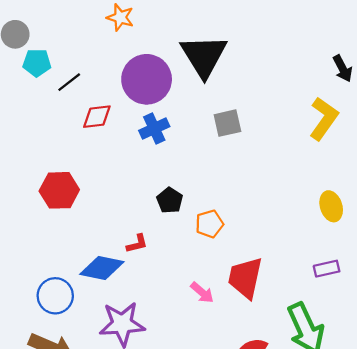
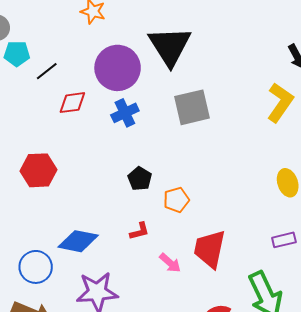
gray square: (227, 123) -> (192, 107), size x1.4
red L-shape: (137, 244) -> (139, 231), moved

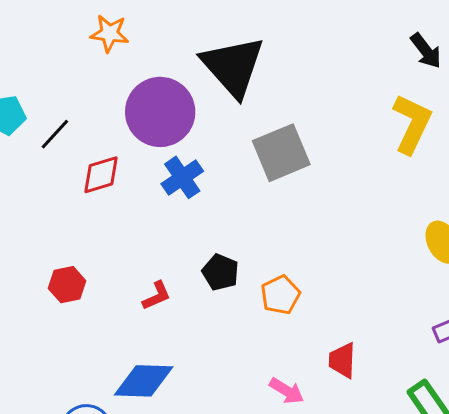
red hexagon: (39, 170) -> (67, 285), size x0.7
red L-shape: (139, 231) -> (157, 296), moved
red trapezoid: (210, 249) -> (342, 360), size x0.6

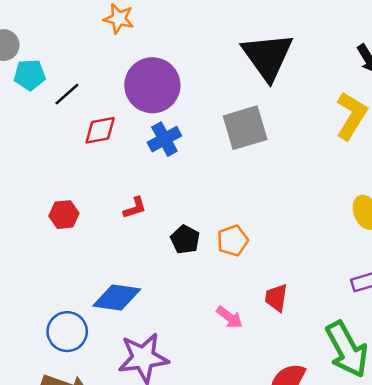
black triangle: (233, 66) -> (268, 56), moved
black pentagon: (220, 272) -> (185, 239), moved
red L-shape: (157, 296) -> (135, 208), moved

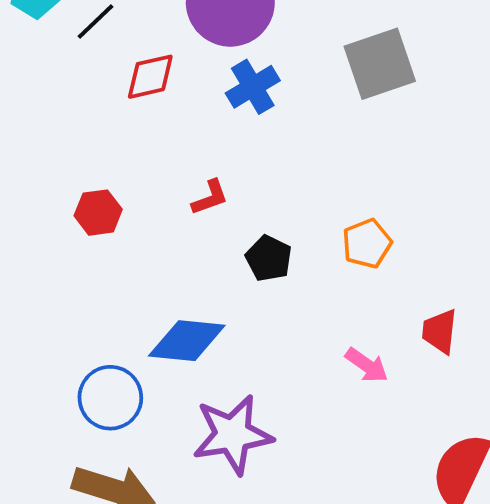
black pentagon: (185, 239) -> (269, 258), moved

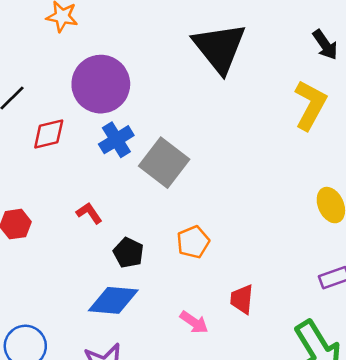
gray square: (380, 64) -> (164, 163), moved, turned -33
red L-shape: (210, 197) -> (89, 213), turned -104
blue diamond: (187, 341) -> (113, 300), moved

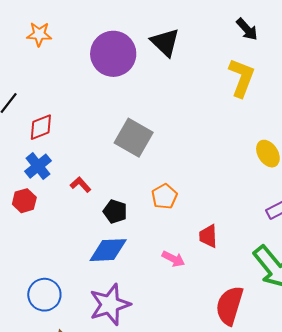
black triangle: (220, 48) -> (165, 42), size x0.7
purple circle: (101, 84) -> (113, 54), moved
blue cross: (116, 140) -> (38, 166), moved

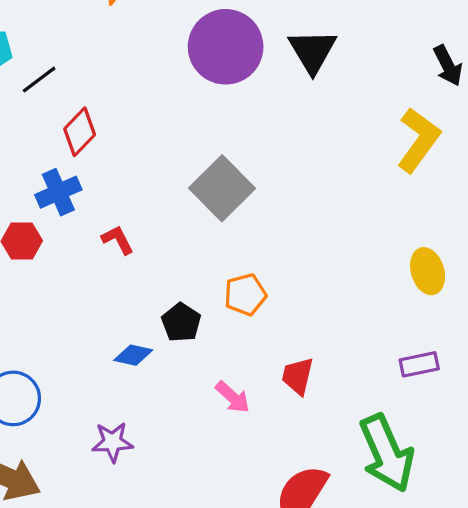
red diamond: (41, 127) -> (80, 132), turned -40
black pentagon: (115, 211) -> (181, 322), moved
blue diamond: (108, 250) -> (133, 355), size x0.6
purple star: (110, 304) -> (112, 442), size x0.6

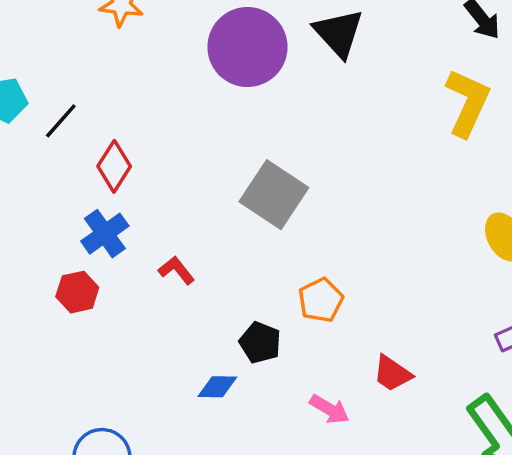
red trapezoid: (298, 376) -> (392, 373), turned -57

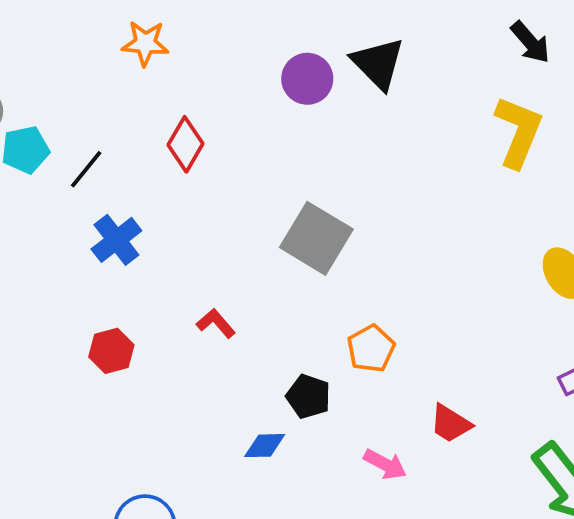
purple circle: (247, 47) -> (307, 79), moved, size x0.6
red diamond: (114, 166) -> (185, 144), moved
blue cross: (105, 234) -> (116, 240), moved

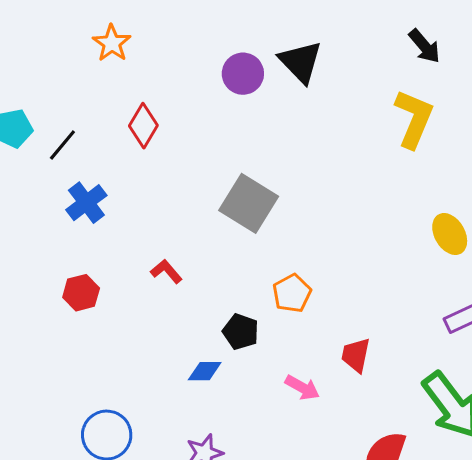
orange star: (145, 43) -> (112, 43), turned 30
red trapezoid: (450, 424) -> (356, 355), turned 69

